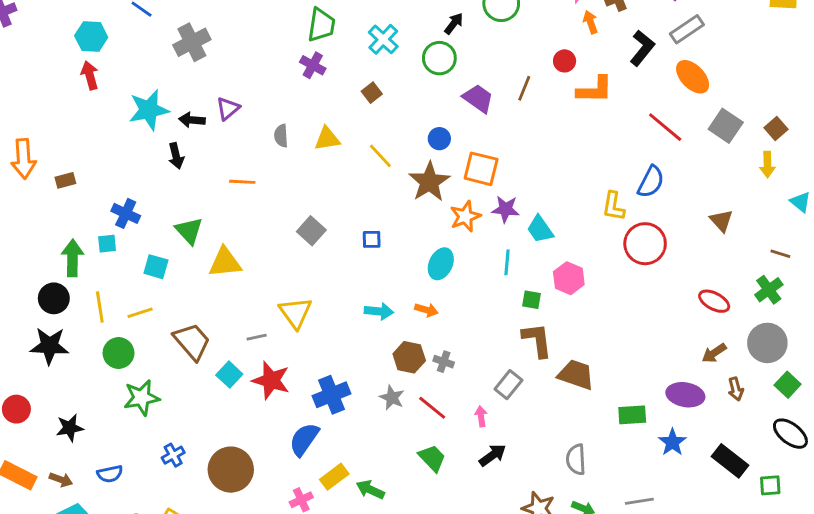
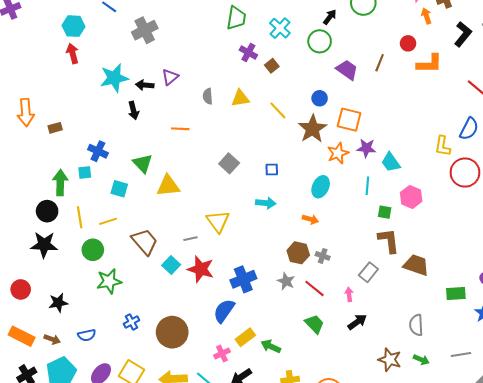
purple cross: (313, 65) -> (248, 53), moved
cyan arrow: (379, 311) -> (266, 203), moved

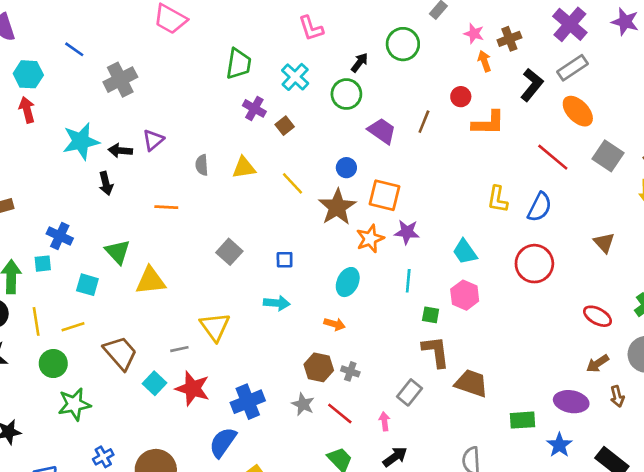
yellow L-shape: (443, 146) -> (498, 199), moved
cyan trapezoid: (391, 162) -> (465, 252), moved

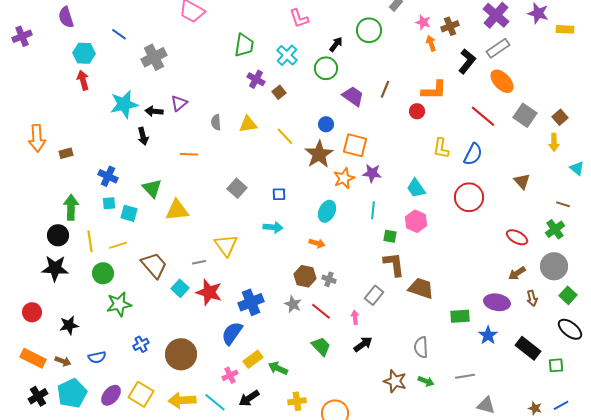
red circle: (461, 97) -> (417, 111), moved
cyan square: (43, 264) -> (109, 203), moved

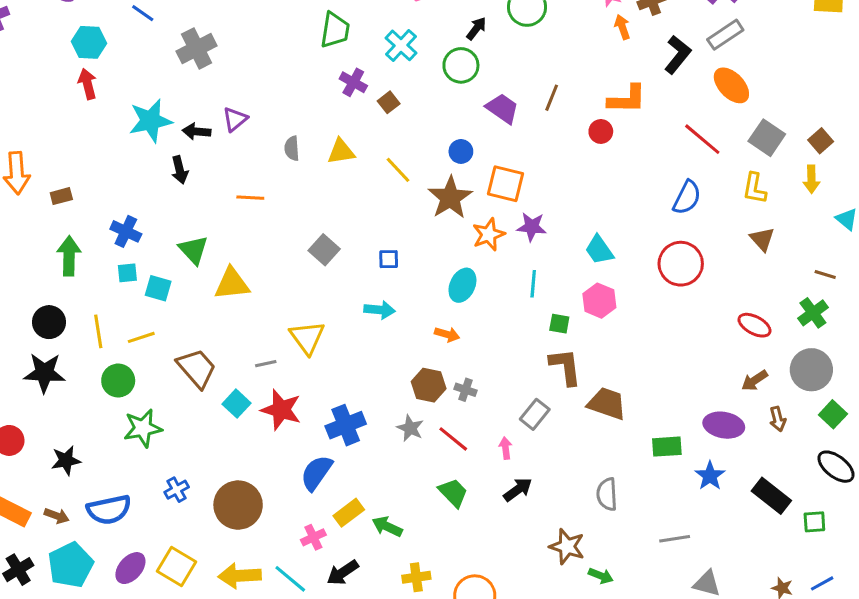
yellow L-shape: (441, 148) -> (755, 188), moved
green arrow: (71, 207) -> (69, 256), moved
blue semicircle: (97, 357) -> (109, 510), size x1.6
green arrow: (426, 381) -> (601, 576), moved

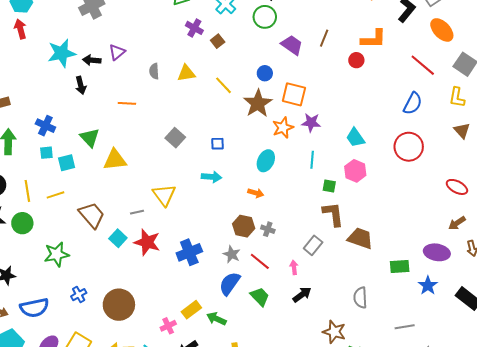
cyan square: (158, 288) -> (67, 163), turned -30
green circle: (118, 381) -> (22, 223), moved
blue semicircle: (316, 473) -> (230, 284), moved

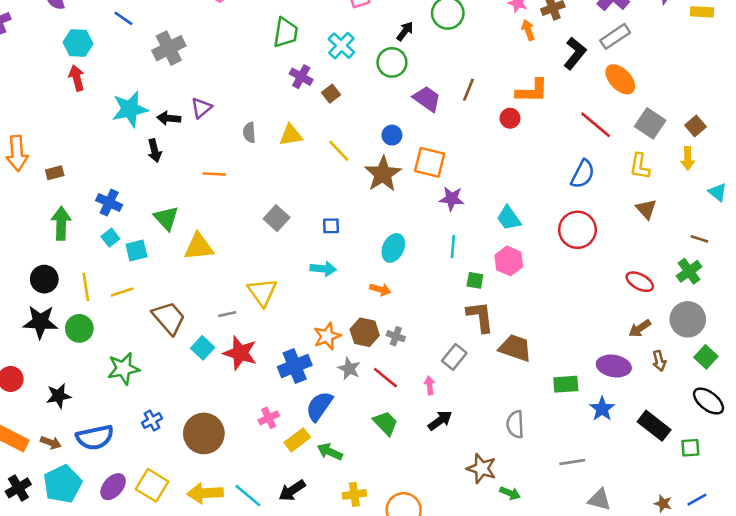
orange star: (283, 128) -> (327, 336), moved
cyan square: (46, 153) -> (110, 238), turned -32
blue semicircle: (230, 284) -> (319, 406), moved
pink cross: (168, 326) -> (269, 418), moved

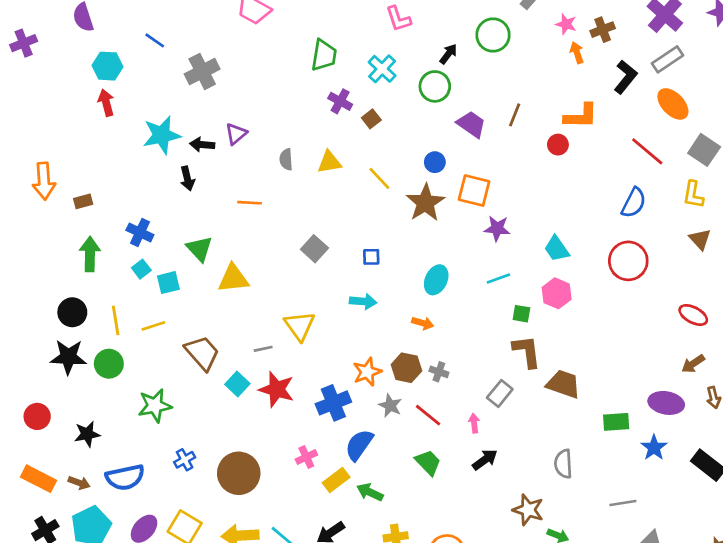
cyan line: (453, 247) -> (498, 278), turned 65

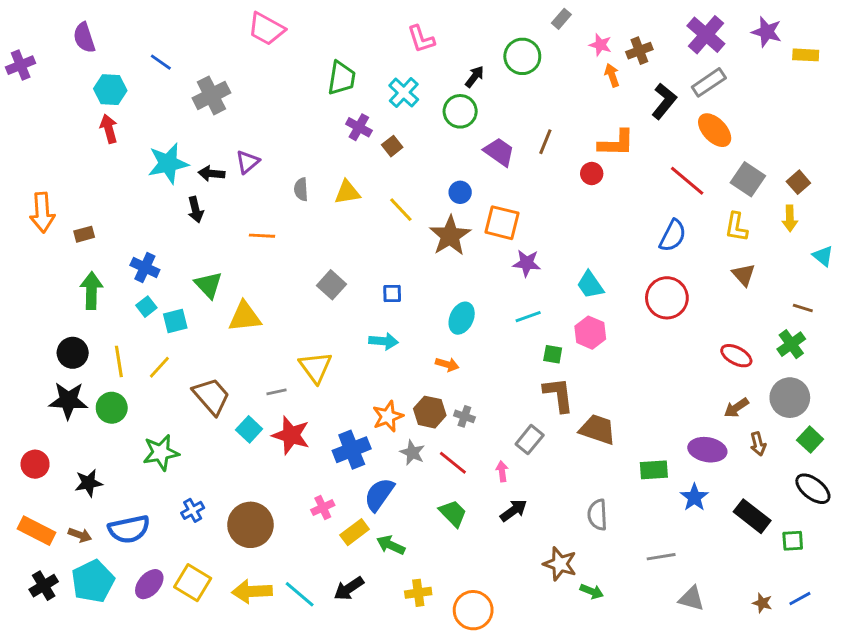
yellow line: (153, 326) -> (159, 367), turned -30

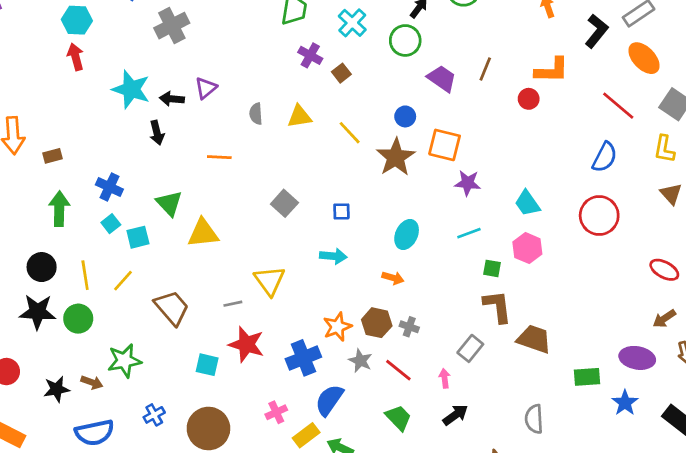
cyan star: (168, 163) -> (131, 89), turned 30
cyan square: (249, 429) -> (207, 365), moved, turned -30
brown arrow: (80, 535) -> (92, 382), moved

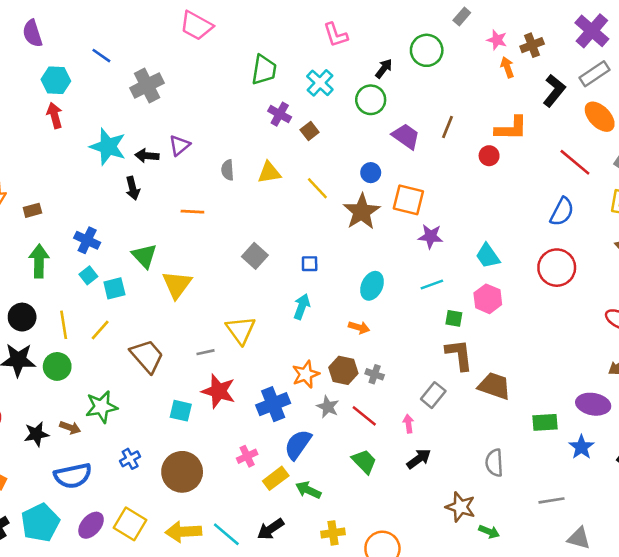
yellow triangle: (203, 233) -> (177, 284), turned -48
cyan arrow: (333, 256) -> (302, 307), turned -75

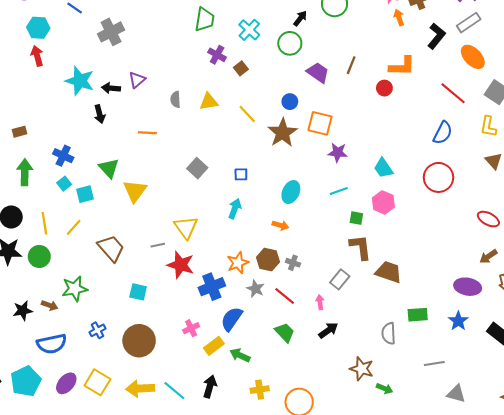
red star: (219, 391) -> (181, 265), moved
green rectangle: (545, 422) -> (418, 315), moved
black arrow: (271, 529) -> (210, 386), turned 140

